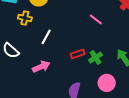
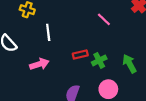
white line: (46, 37) -> (48, 32), turned -42

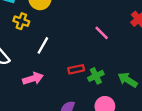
white line: (48, 32) -> (43, 45), turned 35
green arrow: (130, 64) -> (128, 80), turned -30

